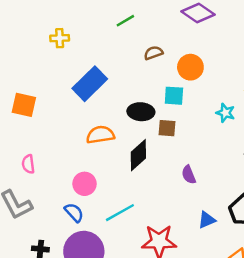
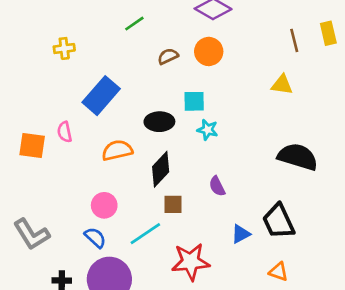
orange circle: (190, 67) -> (209, 51), moved
orange square: (24, 105) -> (32, 146), moved
cyan star: (225, 113) -> (208, 130), moved
brown square: (167, 128) -> (173, 204), moved
pink semicircle: (28, 164) -> (65, 132), moved

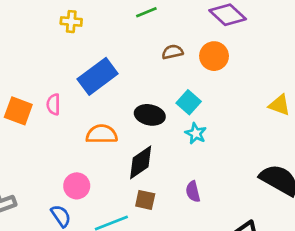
cyan square: (194, 101) -> (189, 102), turned 30

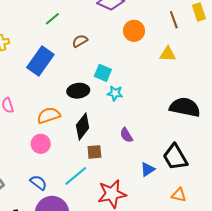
orange circle: (214, 56) -> (134, 31), moved
blue rectangle: (98, 76) -> (40, 61), moved
pink circle: (77, 186) -> (41, 144), moved

